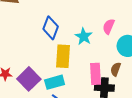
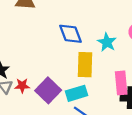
blue diamond: (51, 28) -> (70, 34), turned -40

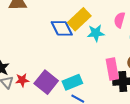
cyan star: (107, 42) -> (96, 33), turned -30
yellow rectangle: (85, 65) -> (79, 19), moved, turned 50

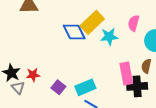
red star: (22, 80) -> (33, 75), moved
purple square: (46, 82) -> (58, 87), size x0.6

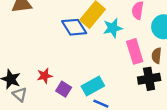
pink rectangle: (126, 74) -> (135, 51), moved
red star: (33, 75) -> (45, 76), moved

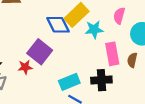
black cross: (149, 79) -> (101, 80), moved
purple square: (64, 89) -> (40, 52), moved, size x1.6

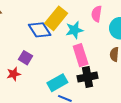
purple square: (40, 52) -> (26, 58), size x0.6
pink rectangle: (112, 54) -> (81, 55), moved

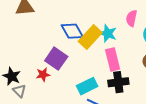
yellow rectangle: (56, 18) -> (90, 37), moved
cyan star: (74, 30) -> (108, 33), turned 30
purple square: (26, 58) -> (56, 59), size x1.5

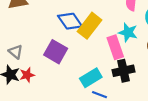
cyan star: (108, 33) -> (128, 32), moved
red star: (43, 75) -> (27, 75), moved
gray triangle: (19, 91) -> (16, 52), moved

